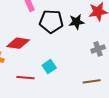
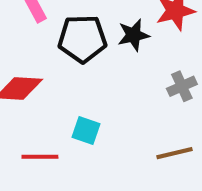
cyan square: (49, 67) -> (86, 131), turned -32

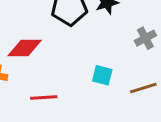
cyan square: (86, 131) -> (102, 75), moved

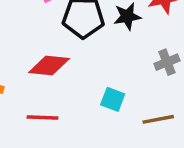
red diamond: (25, 48) -> (49, 65), moved

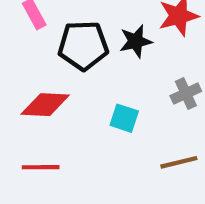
cyan square: (113, 99) -> (124, 118), moved

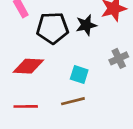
brown line: (179, 162) -> (73, 101), moved

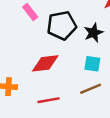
black star: (86, 25) -> (93, 33), moved

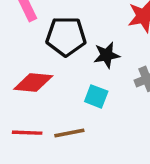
brown line: (91, 89) -> (69, 133), moved

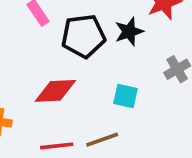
black star: (107, 55) -> (129, 32), moved

